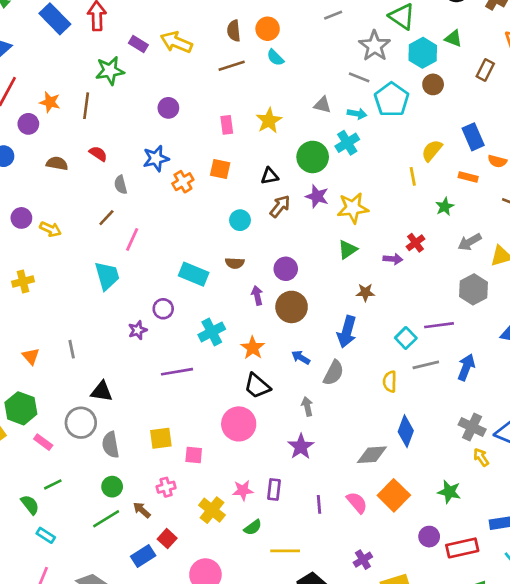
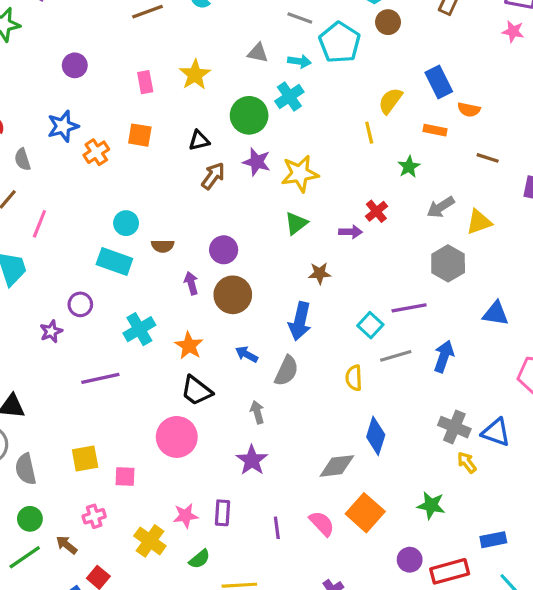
cyan circle: (240, 220) -> (126, 223), moved

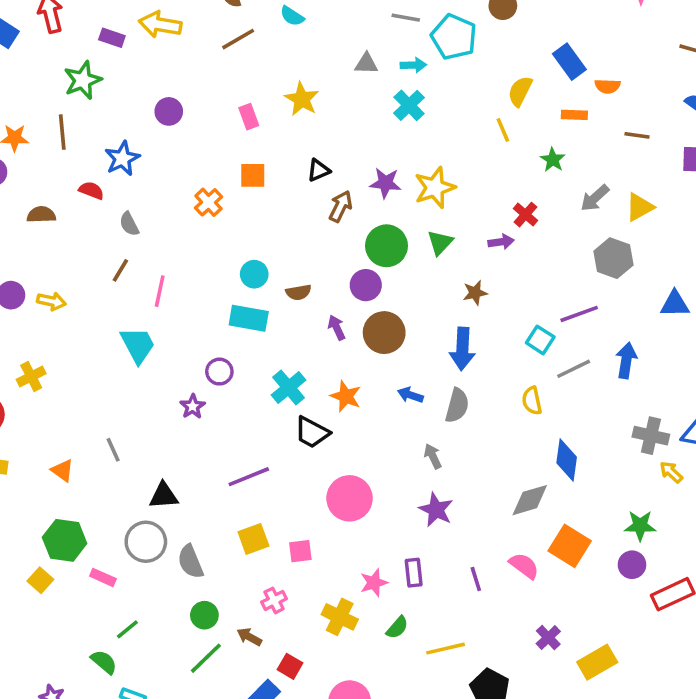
green circle: (249, 115) -> (386, 246), moved
blue star: (63, 126) -> (122, 158), moved
purple line: (100, 378) -> (249, 477), moved
black trapezoid: (196, 391) -> (312, 432), moved
purple circle: (410, 560) -> (632, 565), moved

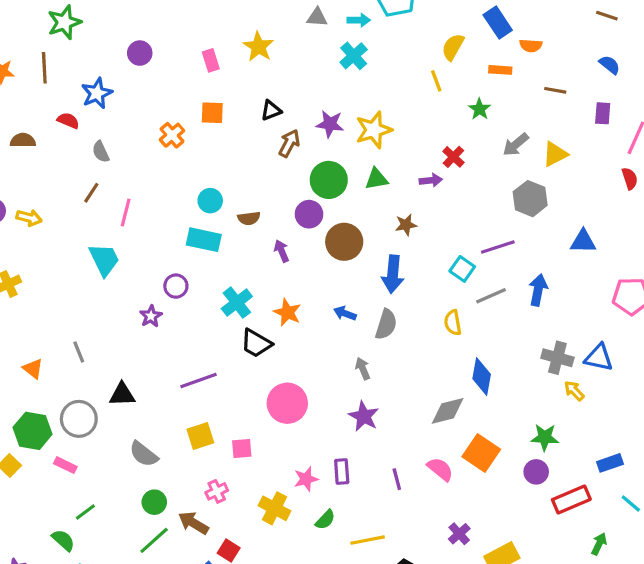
green triangle: (440, 243) -> (376, 179), turned 35
brown circle: (384, 333) -> (344, 242), moved
gray circle: (146, 542) -> (79, 419), moved
gray semicircle: (190, 562) -> (144, 454), turned -32
brown arrow: (249, 637) -> (193, 523), size x1.4

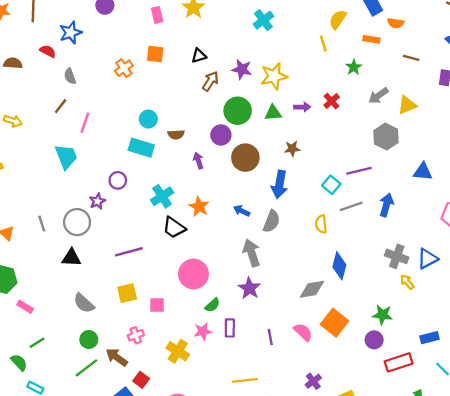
purple arrow: (431, 180) -> (302, 107), moved
blue triangle: (599, 358) -> (427, 259), turned -45
gray arrow: (363, 369) -> (252, 253), size x1.6
gray circle: (79, 419) -> (77, 222), moved
green semicircle: (325, 520) -> (212, 305), moved

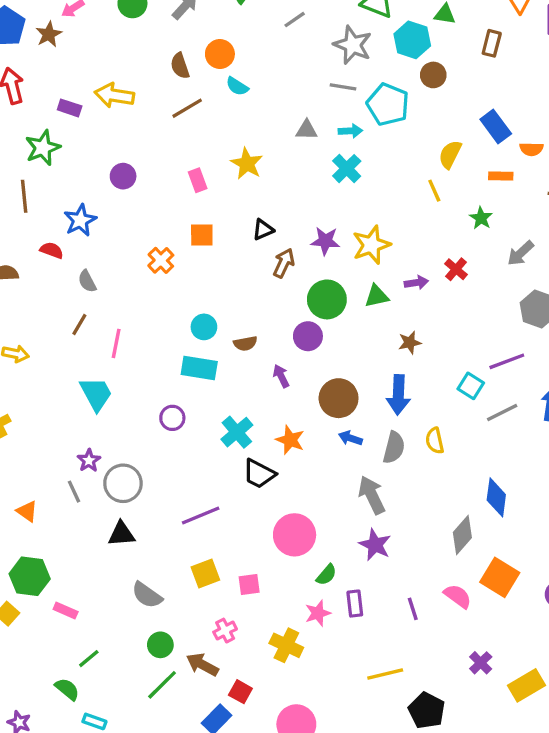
brown circle: (245, 158) -> (339, 398), moved
purple star: (97, 201) -> (89, 461), moved
yellow semicircle: (321, 224) -> (435, 441), moved
gray diamond: (312, 289) -> (462, 535), turned -32

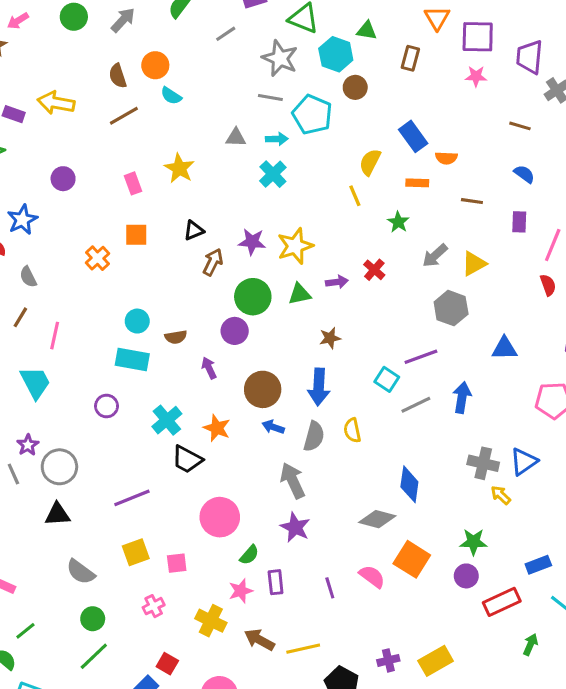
gray diamond: (462, 535) -> (377, 519), turned 63
purple cross: (481, 663) -> (388, 660), moved, turned 30
brown arrow: (202, 665) -> (259, 640), moved

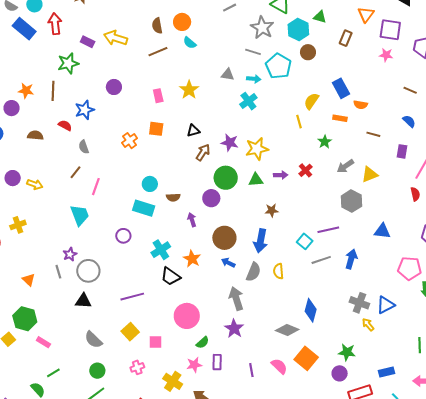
yellow square: (136, 552) -> (130, 332), turned -30

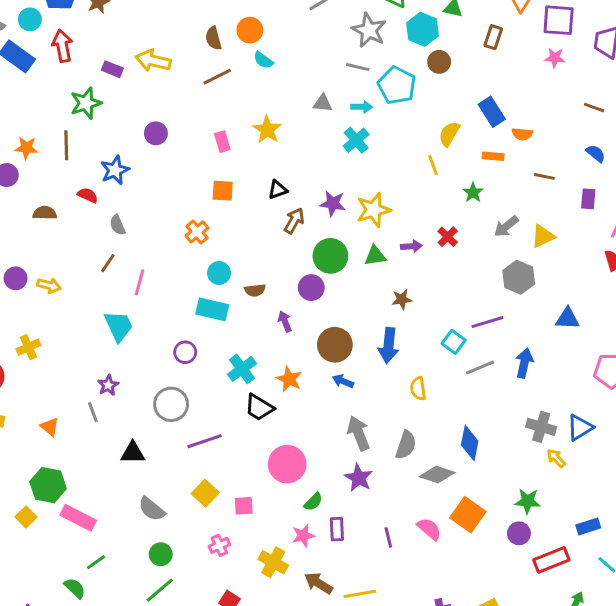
orange cross: (130, 141) -> (197, 232), moved
gray circle: (88, 271) -> (171, 404), moved
gray semicircle: (253, 272) -> (406, 445), moved
pink rectangle: (43, 342) -> (78, 518), size x1.6

